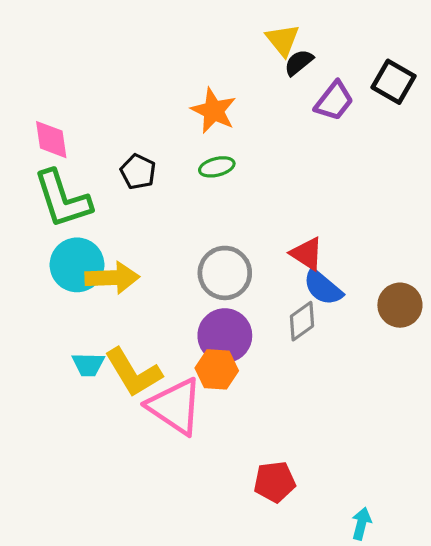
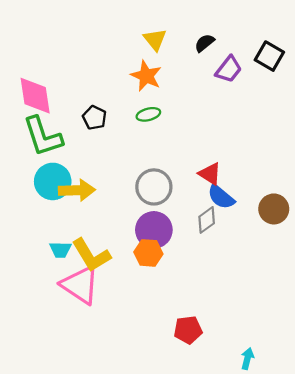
yellow triangle: (283, 40) -> (155, 40), moved
pink diamond: (51, 140) -> (35, 96), size x1.4
pink triangle: (175, 406) -> (80, 285), moved

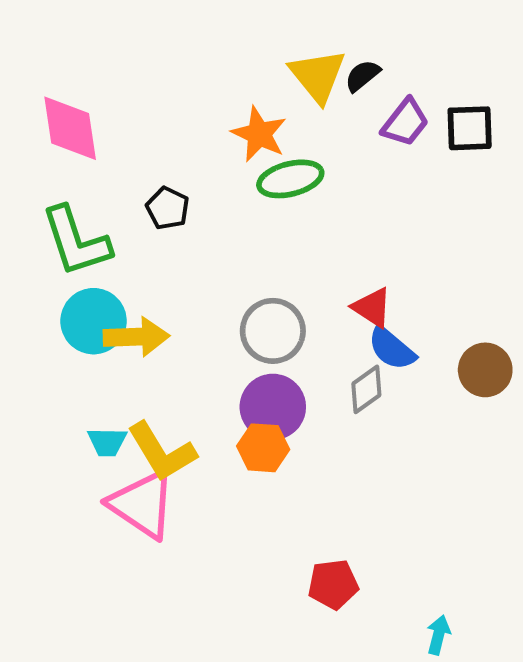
yellow triangle: (155, 40) -> (318, 76), moved, size x1.4
black square: (269, 56) -> (470, 128), moved, turned -32
pink diamond: (35, 96) -> (70, 128), moved
green ellipse: (148, 114) -> (290, 179), moved, size x1.5

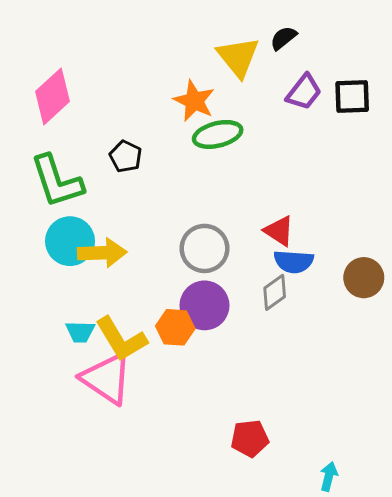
black semicircle: (362, 76) -> (283, 38), moved
pink diamond: (70, 128) -> (52, 96), turned 56
blue semicircle: (392, 348) -> (294, 262), turned -36
orange hexagon: (263, 448) -> (175, 327), moved

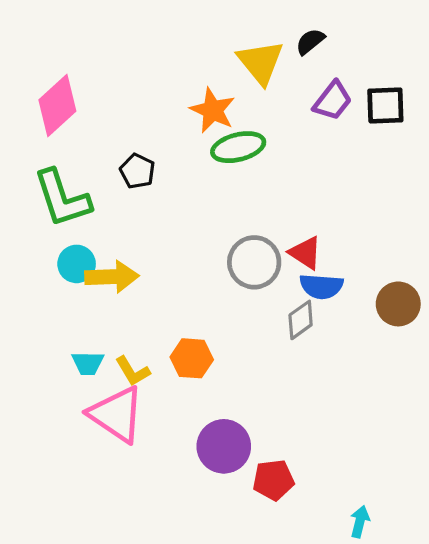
cyan circle: (70, 241) -> (77, 264), size x0.7
gray circle: (204, 248) -> (254, 262), moved
purple circle: (204, 305) -> (224, 446), moved
yellow L-shape: (121, 339) -> (133, 371), size x0.6

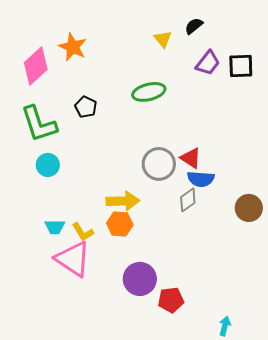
yellow triangle: (261, 62) -> (163, 39), size x0.6
orange star: (213, 110) -> (73, 47), moved
yellow arrow: (112, 277) -> (123, 201), moved
brown circle: (398, 304) -> (249, 208), moved

